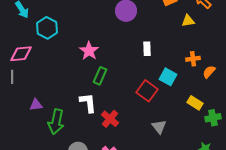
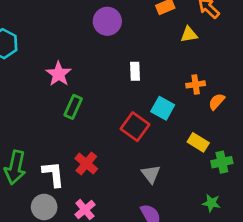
white L-shape: (88, 103) -> (53, 174), moved

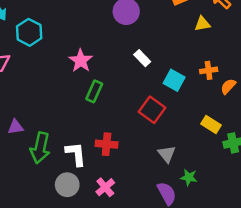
white rectangle: (135, 71) -> (142, 58), moved, turned -42
cyan square: (163, 108) -> (174, 80), moved
red cross: (86, 164) -> (107, 144), turned -35
green star: (211, 203) -> (189, 177), moved

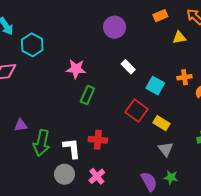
pink star: (81, 61) -> (76, 69), turned -30
yellow rectangle: (211, 125) -> (162, 123), moved
gray triangle: (167, 154) -> (166, 149), moved
green star: (189, 177) -> (171, 177), moved

